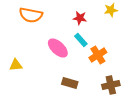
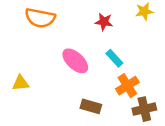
cyan rectangle: (81, 40) -> (114, 58), moved
orange cross: (98, 55) -> (127, 86), moved

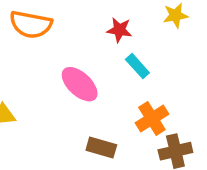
cyan rectangle: (114, 58) -> (137, 66), moved

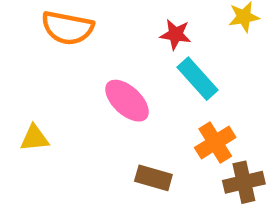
cyan rectangle: (137, 66) -> (198, 79), size x1.4

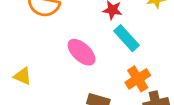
yellow triangle: (34, 138) -> (22, 76), turned 30

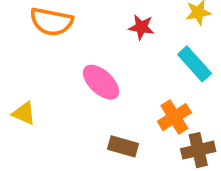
cyan rectangle: (127, 38) -> (195, 64), moved

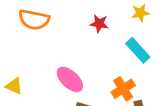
pink ellipse: (101, 82) -> (70, 79), moved

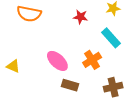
orange cross: (123, 89) -> (92, 60), moved

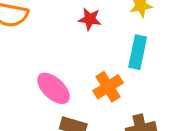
cyan rectangle: (111, 38) -> (138, 52), turned 54

